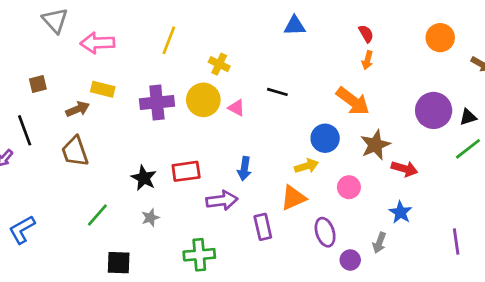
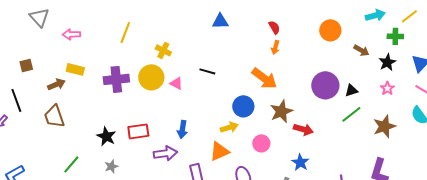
pink arrow: (97, 43) -> (71, 34), size x0.7

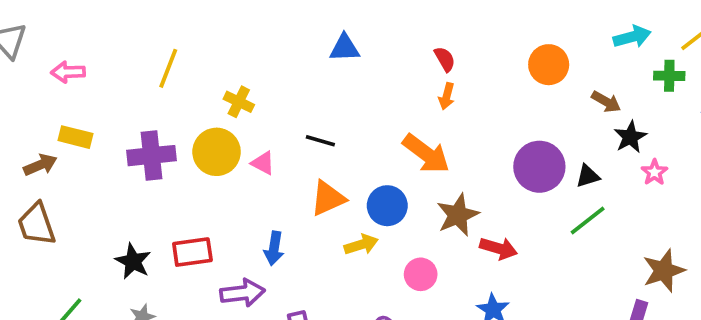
black star: (387, 62) -> (630, 137), moved
brown star: (384, 126) -> (664, 271), moved
orange triangle: (219, 151) -> (328, 198), moved

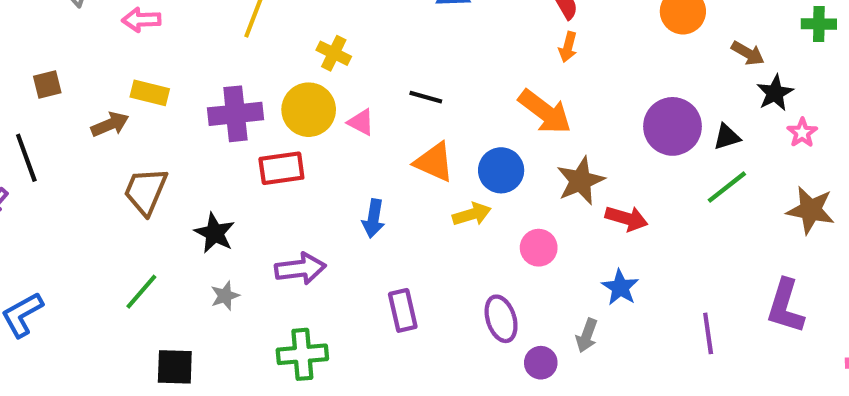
orange triangle: (328, 198) -> (434, 162), turned 48
brown trapezoid: (37, 224) -> (146, 191), moved, turned 42
red rectangle: (192, 252) -> (281, 168), moved
brown star: (664, 271) -> (811, 210), moved, turned 30
purple arrow: (242, 293) -> (300, 269), moved

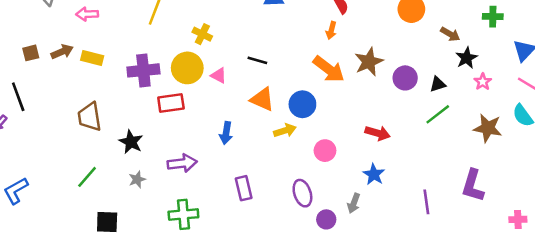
orange arrow: (568, 47) -> (331, 30), moved
brown arrow: (110, 124) -> (62, 52), moved
purple circle: (673, 126) -> (405, 78), size x0.7
brown star: (580, 181) -> (369, 62), moved
brown trapezoid: (146, 191) -> (90, 117), turned -32

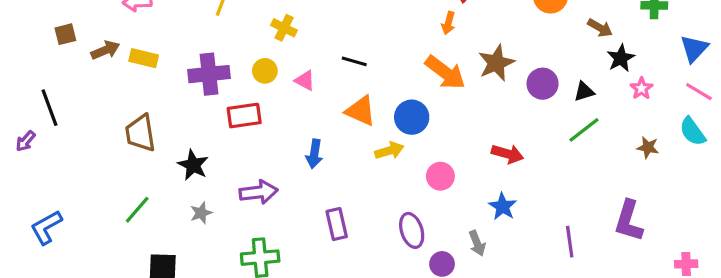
brown square: (31, 53) -> (65, 34), moved
yellow circle: (187, 68) -> (265, 71), size x0.6
brown star: (488, 128) -> (648, 147), size x0.6
gray arrow: (354, 203) -> (477, 243), turned -42

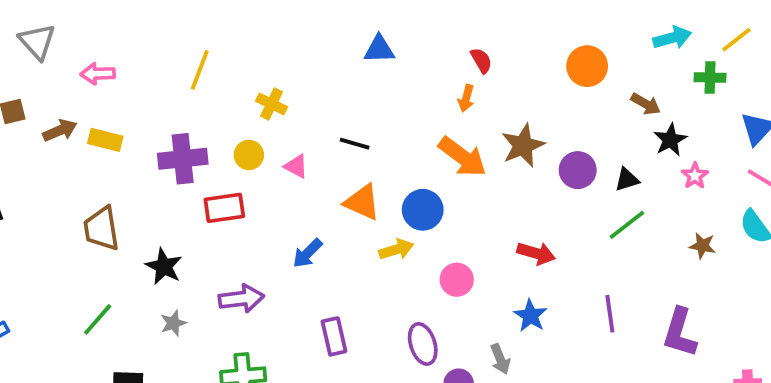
blue arrow: (314, 154) -> (307, 253), turned 36
purple line: (570, 242) -> (610, 314), moved

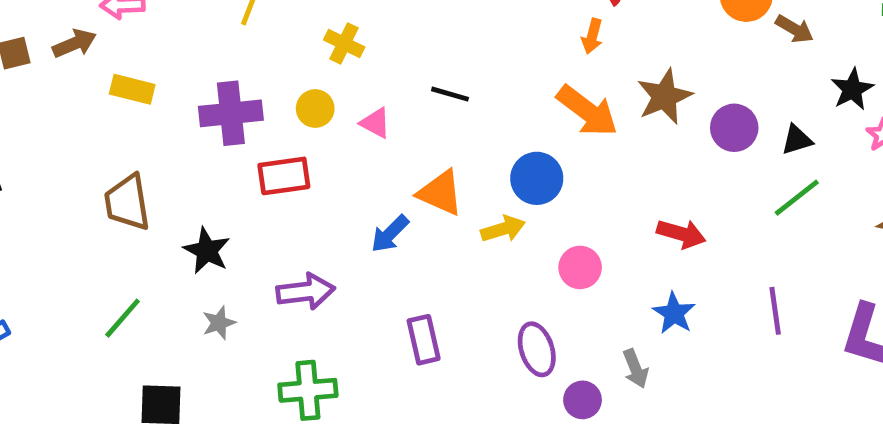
brown arrow: (646, 104) -> (794, 29), moved
brown arrow: (60, 130) -> (74, 43), moved
orange triangle: (362, 202) -> (440, 193), moved

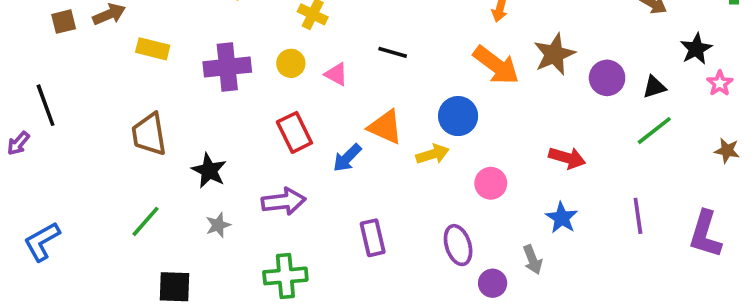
red rectangle: (284, 176) -> (294, 132), moved, turned 72

